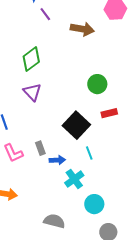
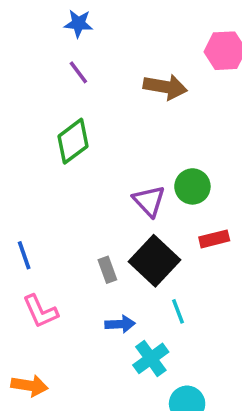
purple line: (45, 14) -> (78, 72), moved
purple triangle: (32, 92) -> (149, 201), moved
gray rectangle: (40, 148) -> (107, 270), moved

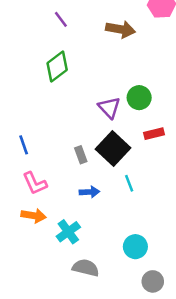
cyan cross: (151, 358) -> (68, 232), moved
orange arrow: (30, 386) -> (34, 216), moved

